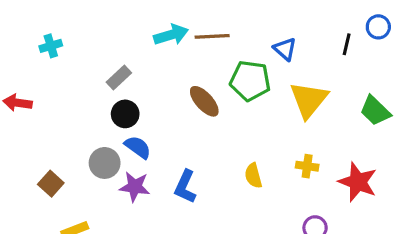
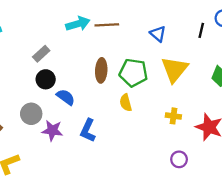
green pentagon: (250, 81) -> (133, 73), moved
brown ellipse: (204, 101) -> (101, 70), turned 45
blue semicircle: (138, 147) -> (66, 97), moved
yellow semicircle: (253, 176) -> (126, 103), moved

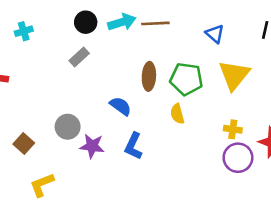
black circle: (46, 79) -> (86, 22), moved
blue semicircle: (66, 97) -> (121, 106), moved
purple circle: (179, 159) -> (238, 158), moved, size x1.5

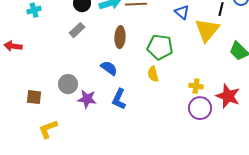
yellow triangle: (234, 75) -> (207, 30), moved
brown ellipse: (149, 76) -> (120, 37), moved
brown square: (24, 143) -> (34, 97), turned -35

